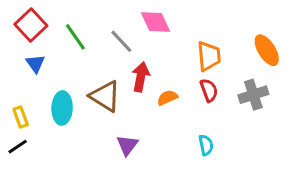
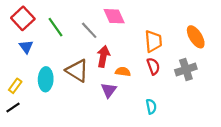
orange semicircle: (167, 98) -> (123, 72), turned 32
yellow rectangle: (21, 117) -> (15, 86), turned 56
purple triangle: (127, 145) -> (109, 90), moved

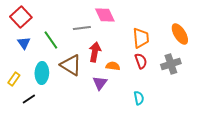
green line: (55, 27) -> (51, 40), moved
gray line: (89, 30) -> (82, 28), turned -54
black line: (13, 108) -> (29, 99), moved

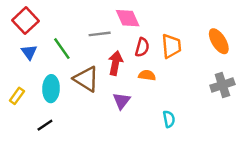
red semicircle: (141, 61) -> (142, 47), moved, turned 35
gray cross: (171, 64) -> (222, 85), moved
orange semicircle: (113, 66) -> (147, 75), moved
black line: (29, 99) -> (45, 125), moved

